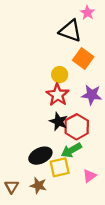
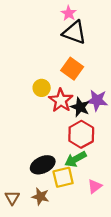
pink star: (87, 13) -> (69, 13), moved
orange square: (83, 59) -> (72, 69), moved
yellow circle: (60, 75) -> (42, 88), moved
black star: (59, 121) -> (80, 107), moved

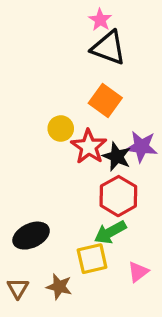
black ellipse: (43, 165) -> (31, 236), moved

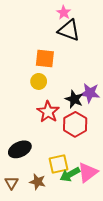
orange square: (105, 100) -> (45, 58), moved, turned -30
red star: (89, 147) -> (48, 112), moved
green arrow: (110, 232) -> (70, 174), moved
pink triangle: (138, 272) -> (88, 172), size x1.5

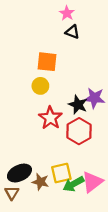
black triangle: (69, 30) -> (72, 32), size x0.6
black ellipse: (20, 149) -> (19, 173), moved
brown star: (38, 182) -> (40, 182), moved

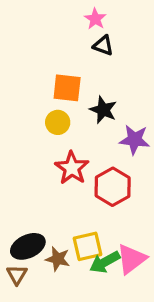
black star: (78, 105) -> (103, 110), moved

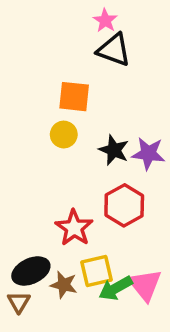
black triangle: (103, 45) -> (114, 50), size x1.5
black star: (103, 110) -> (114, 150), moved
red star: (72, 168) -> (74, 228), moved
pink triangle: (131, 259) -> (145, 285), turned -32

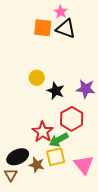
orange square: (74, 97) -> (43, 28), moved
black star: (114, 150) -> (56, 91), moved
green arrow: (116, 288) -> (59, 140), moved

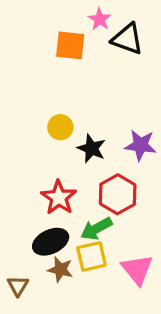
black triangle: (66, 29) -> (127, 39), moved
red star: (43, 132) -> (59, 198), moved
black ellipse: (18, 157) -> (51, 242), moved

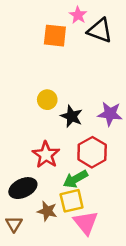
black ellipse: (51, 242) -> (23, 188), moved
pink triangle: (137, 269) -> (86, 223), moved

